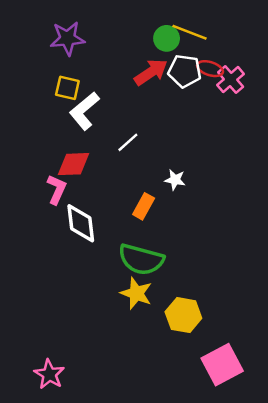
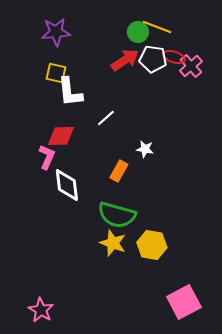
white L-shape: (84, 111) -> (70, 92), turned -56
yellow hexagon: (183, 315) -> (152, 245), moved

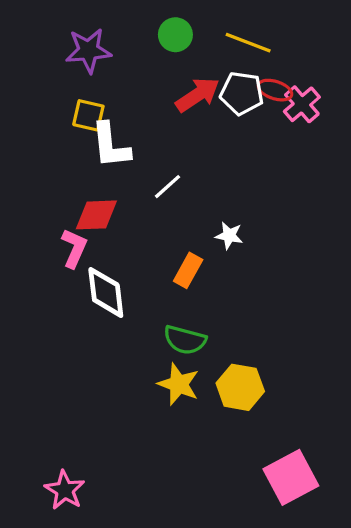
green circle: (138, 32) -> (175, 35), moved
green semicircle: (117, 215) -> (185, 340), size x0.7

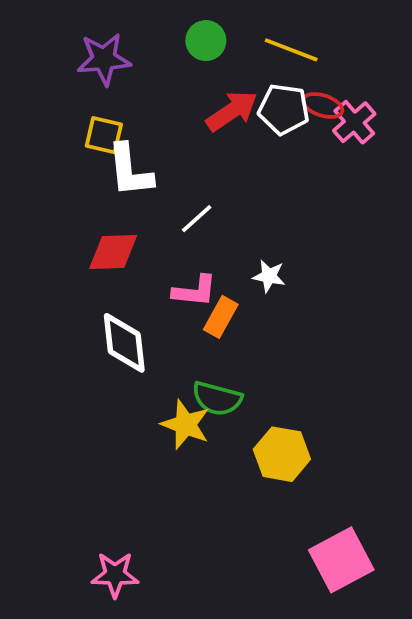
pink L-shape: (74, 248) -> (195, 291), moved, turned 72
yellow star: (179, 384) -> (185, 424), moved
pink star: (65, 490) -> (115, 575), moved, turned -30

